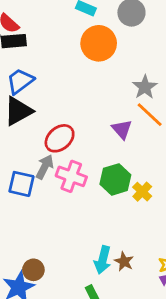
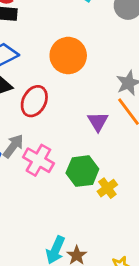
orange circle: (99, 43) -> (68, 56), moved
red ellipse: (60, 138) -> (34, 101), moved, turned -32

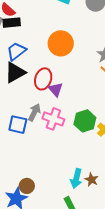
purple triangle: (98, 122) -> (56, 89), moved

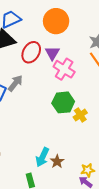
purple triangle: (56, 89) -> (52, 53), moved
pink cross: (53, 119) -> (64, 69), moved

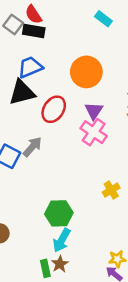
purple triangle: (52, 53) -> (94, 111), moved
green hexagon: (63, 102) -> (59, 213), moved
brown star: (57, 161) -> (60, 264), moved

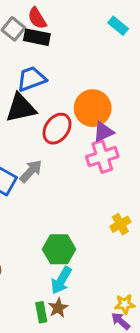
orange circle: (86, 72) -> (93, 108), moved
purple triangle: (94, 111) -> (103, 132), turned 30
pink cross: (94, 132) -> (102, 157), turned 36

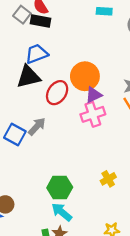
cyan rectangle: (118, 26) -> (104, 11), turned -35
yellow cross: (120, 224) -> (108, 179), moved
cyan arrow: (61, 280) -> (62, 212), turned 100

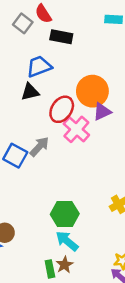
black rectangle: (41, 21) -> (61, 37), moved
black triangle: (28, 77) -> (30, 92), size x0.7
pink cross: (93, 114) -> (76, 129), moved, turned -30

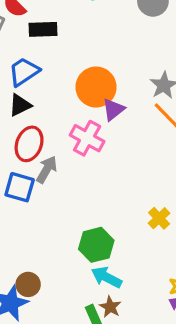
red ellipse: (62, 109) -> (29, 144), moved

